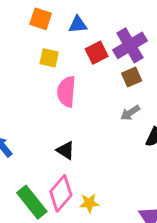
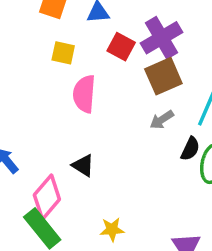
red square: (97, 53) -> (121, 47), turned -35
brown square: (132, 77) -> (163, 76), size x1.5
pink diamond: (61, 193) -> (47, 197), moved

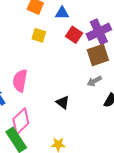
pink semicircle: (84, 94) -> (20, 81), moved
black triangle: (83, 165) -> (63, 102), moved

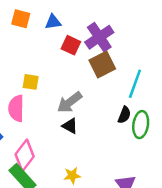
yellow square: (39, 35) -> (31, 82), moved
gray arrow: (94, 81) -> (69, 102), moved, size x1.5

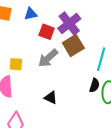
gray arrow: (69, 102) -> (48, 58), moved

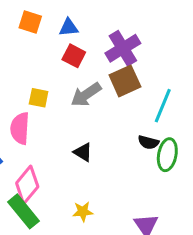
red square: (47, 32) -> (74, 56), moved
black semicircle: (94, 85) -> (148, 142), turned 80

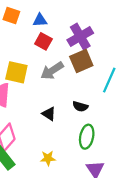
yellow square: (39, 98) -> (16, 72), size x1.5
black semicircle: (148, 142) -> (80, 106), moved
green ellipse: (167, 155) -> (87, 137), moved

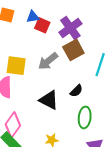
red square: (43, 41) -> (42, 25), moved
black semicircle: (80, 106) -> (76, 91), turned -56
black triangle: (49, 114) -> (49, 100), size x1.5

